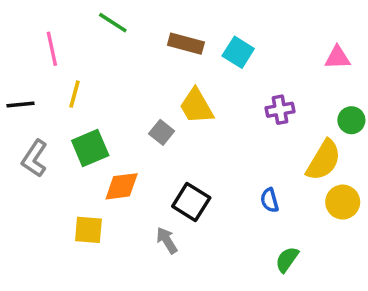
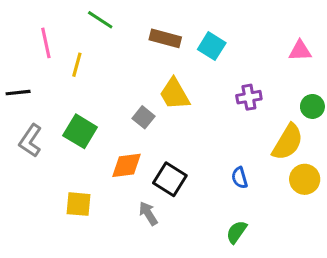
yellow line: (74, 94) -> (77, 65), moved
green square: (90, 148) -> (80, 131), turned -36
orange diamond: (122, 186) -> (127, 165), moved
green semicircle: (287, 260) -> (237, 232), moved

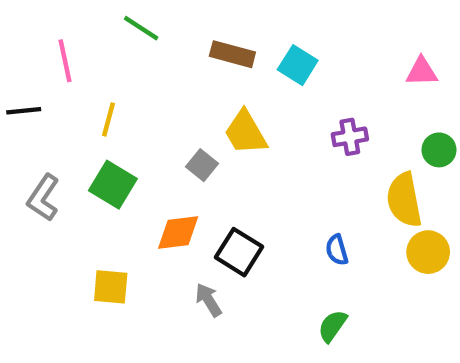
yellow line: (77, 65) -> (109, 119), moved
black line: (18, 93) -> (24, 111), moved
yellow semicircle: (288, 142) -> (404, 200), turned 138

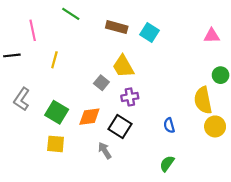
purple cross: (350, 137) -> (130, 97), moved
green square: (113, 185) -> (57, 112), moved

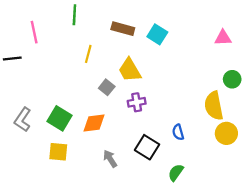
green line: (71, 14) -> (74, 15), turned 60
yellow line: (54, 60) -> (88, 54), moved
gray L-shape: (22, 99) -> (23, 120), moved
black square: (120, 126) -> (147, 147), moved

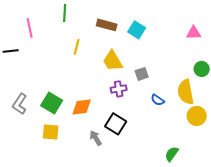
gray square: (107, 87) -> (142, 74), moved, turned 32
blue semicircle: (178, 132) -> (158, 100), moved, turned -40
black square: (147, 147) -> (116, 124), moved
green semicircle: (176, 173) -> (172, 154), moved

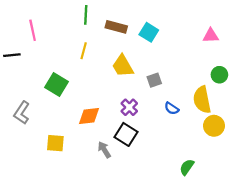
green line: (65, 13) -> (86, 15), moved
purple cross: (119, 89) -> (129, 107), moved, turned -35
green square: (52, 103) -> (56, 84), moved

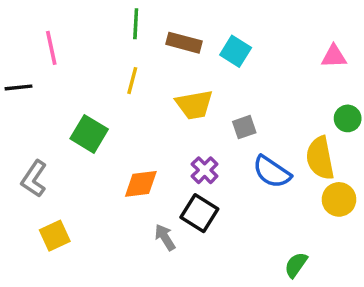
yellow trapezoid: (123, 66) -> (194, 105), turned -70
blue semicircle: (172, 108) -> (272, 172), size x1.6
yellow square: (55, 143) -> (55, 236), moved, turned -30

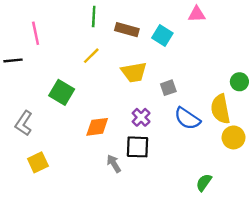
pink triangle: (334, 56) -> (197, 14), moved
yellow line: (132, 81) -> (91, 56), turned 30
black square: (199, 213) -> (137, 147), turned -30

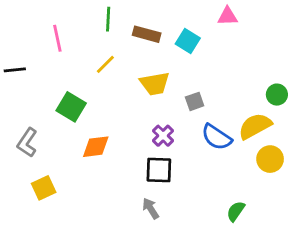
pink line: (36, 33) -> (57, 38), moved
yellow semicircle: (220, 109) -> (255, 126), turned 72
orange diamond: (97, 127) -> (96, 147), moved
gray arrow: (114, 164) -> (151, 208), moved

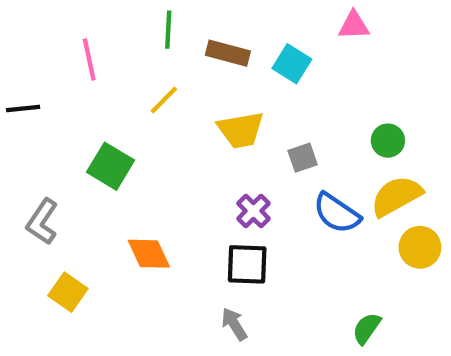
green circle: (277, 95) -> (388, 141), moved
orange diamond: (96, 147) -> (149, 254), moved, turned 72
yellow square: (44, 188) -> (68, 292), turned -30

